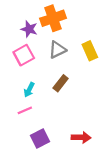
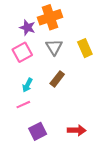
gray triangle: (57, 50) -> (54, 47), turned -36

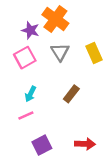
orange cross: (50, 17) -> (55, 19), turned -35
brown rectangle: (57, 79) -> (71, 94), moved

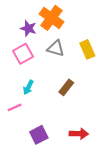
gray triangle: (60, 52) -> (56, 48), turned -42
pink line: (26, 116) -> (15, 107), moved

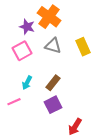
brown rectangle: (66, 87) -> (53, 83), moved
red arrow: (79, 134) -> (75, 127), turned 120
purple square: (39, 135) -> (53, 105), moved

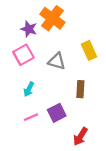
gray triangle: (53, 46) -> (57, 61), moved
brown rectangle: (53, 83) -> (80, 89), moved, turned -35
pink line: (14, 102) -> (31, 117), moved

